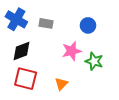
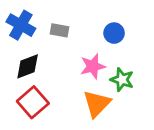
red square: (26, 79) -> (33, 102), turned 35
orange triangle: (61, 84) -> (97, 104), moved, size x1.6

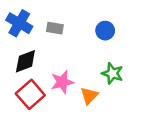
pink star: (93, 66) -> (62, 82), moved
orange triangle: (97, 104) -> (89, 96), size x0.7

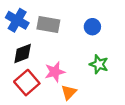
gray rectangle: (55, 28) -> (48, 25), size x1.5
orange triangle: (89, 96) -> (69, 92), moved

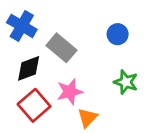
gray rectangle: (48, 25) -> (61, 48), moved, turned 30

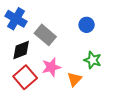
orange triangle: (87, 118) -> (74, 79), moved

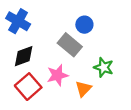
blue circle: (87, 25) -> (84, 25), moved
gray rectangle: (45, 35) -> (70, 45), moved

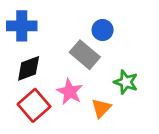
blue cross: (18, 21) -> (22, 26), turned -30
pink star: (57, 75) -> (70, 92), turned -30

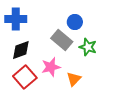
green star: (126, 82) -> (88, 47), moved
pink star: (70, 92) -> (51, 67), turned 30

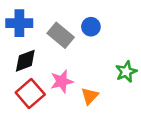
gray rectangle: (62, 40) -> (61, 35), moved
green star: (88, 47) -> (126, 72), moved, turned 30

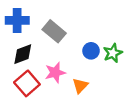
blue circle: (91, 27) -> (91, 51), moved
green star: (126, 72) -> (113, 53), moved

